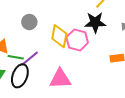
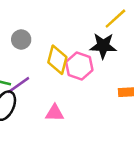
pink triangle: (60, 79) -> (55, 113), size x0.7

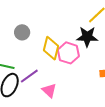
purple line: (18, 85) -> (29, 76), moved
pink triangle: (55, 113) -> (49, 90), turned 42

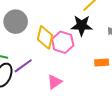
gray circle: (22, 32) -> (16, 22), size x1.5
pink triangle: (49, 90) -> (55, 82), moved, turned 42

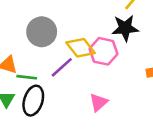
yellow diamond: (45, 37) -> (81, 48), turned -45
purple line: (23, 66) -> (62, 67), moved

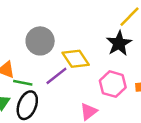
black star: (125, 28) -> (119, 43), turned -30
pink hexagon: (104, 51) -> (113, 84), moved

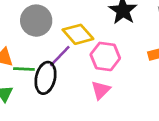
pink hexagon: (113, 84) -> (105, 56), moved
black ellipse: (27, 105) -> (46, 78), moved

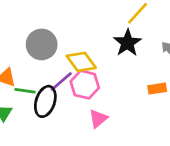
pink hexagon: (105, 56) -> (85, 85), moved

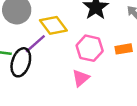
pink hexagon: (85, 85) -> (90, 48), moved
pink triangle: (98, 119) -> (81, 78), moved

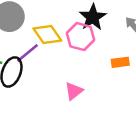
pink hexagon: (90, 48) -> (80, 37), moved

